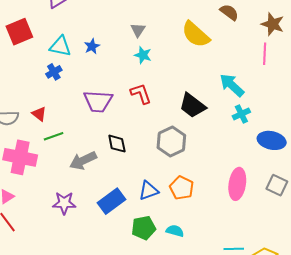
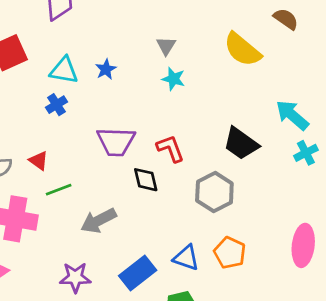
red L-shape: (141, 94) -> (170, 148), moved
black diamond: (117, 144) -> (146, 180), moved
blue triangle: (149, 191) -> (186, 258), turned 40

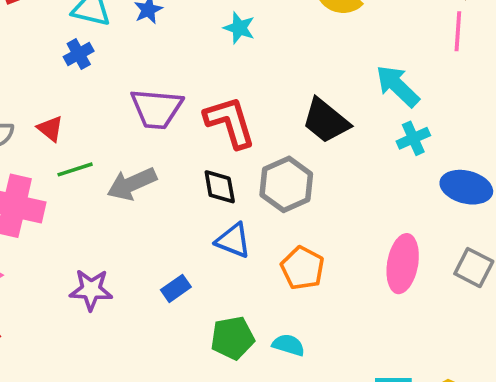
red L-shape: (170, 148) -> (230, 122), size x1.4
black diamond: (146, 180) -> (220, 187), moved
gray arrow: (99, 221) -> (132, 184), moved
blue triangle: (186, 258) -> (233, 240), moved
blue rectangle: (138, 273) -> (176, 288), size x0.6

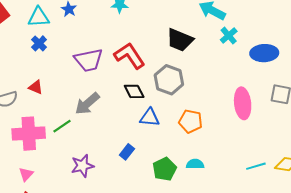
green line: (75, 169) -> (62, 126), moved

